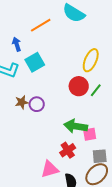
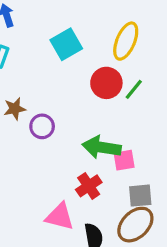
cyan square: (35, 62) -> (66, 44), moved
purple circle: (37, 104) -> (42, 126), moved
pink triangle: (50, 169) -> (60, 217), turned 30

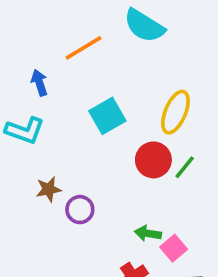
green arrow: (102, 147) -> (148, 233), size x0.6
pink square: (124, 160) -> (174, 248), turned -30

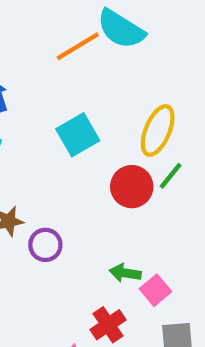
orange line: (84, 48) -> (78, 46), moved
green line: (185, 167) -> (171, 176), moved

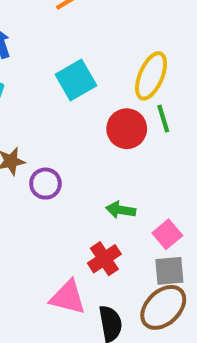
green line: (171, 176) -> (163, 119), turned -56
pink square: (155, 290) -> (167, 234), moved

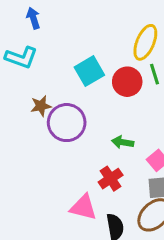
cyan square: (76, 80) -> (89, 71), moved
purple circle: (45, 184) -> (67, 123), size x1.6

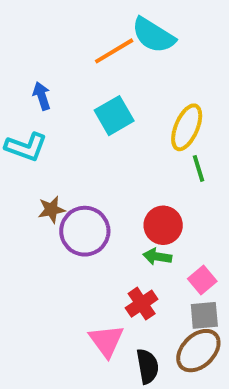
cyan square: (89, 71) -> (114, 116), moved
red circle: (127, 82) -> (163, 225), moved
pink triangle: (83, 207) -> (106, 341), turned 40

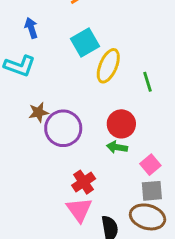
yellow ellipse: (187, 127) -> (108, 66), moved
red cross: (142, 304) -> (84, 182), moved
brown ellipse: (198, 351) -> (148, 217), turned 60

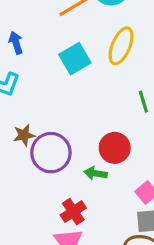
yellow ellipse: (108, 66) -> (121, 46), moved
green arrow: (117, 147) -> (96, 173), moved

